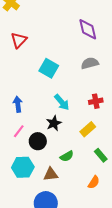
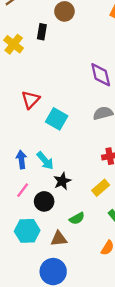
red triangle: (19, 40) -> (31, 100), moved
cyan arrow: (62, 102) -> (45, 161), moved

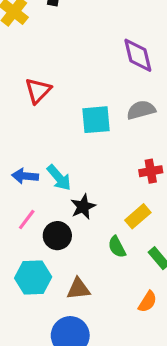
cyan square: (57, 119) -> (96, 120), moved, turned -35
blue arrow: (21, 160) -> (25, 176), turned -78
green semicircle: (77, 218) -> (117, 247), moved, turned 91

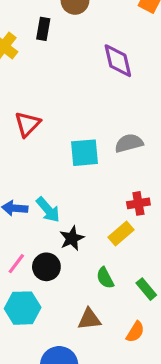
purple diamond: (138, 55) -> (118, 61), moved
yellow rectangle: (138, 216) -> (121, 234), moved
pink line: (27, 220) -> (16, 264), moved
brown triangle: (78, 289) -> (89, 319), moved

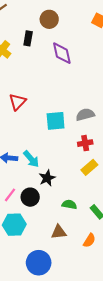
purple diamond: (118, 61) -> (62, 53), moved
red cross: (138, 203) -> (85, 143), moved
yellow rectangle: (121, 234) -> (89, 167), moved
green semicircle: (105, 278) -> (69, 204), turned 128

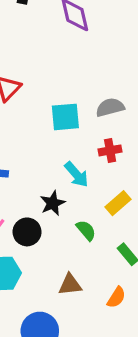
cyan arrow: (31, 159) -> (77, 174), moved
yellow rectangle: (89, 167) -> (118, 203), moved
green semicircle: (69, 204) -> (86, 230), moved, turned 40

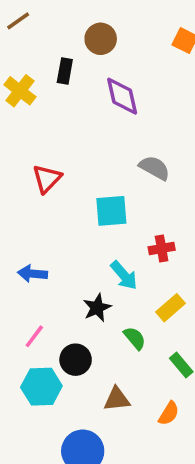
gray semicircle: (110, 107) -> (154, 168), moved, turned 44
black circle: (27, 232) -> (76, 360), moved

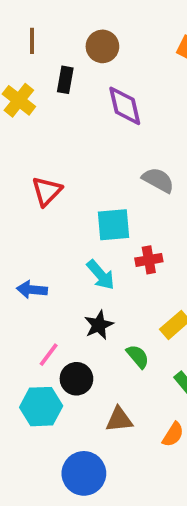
brown line: (18, 21) -> (32, 41), moved, turned -55
red cross: (162, 249) -> (149, 260), moved
cyan arrow: (124, 275) -> (101, 275), moved
pink line: (34, 336) -> (49, 355), moved

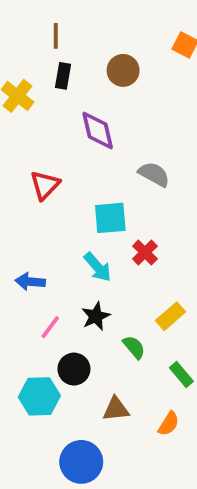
brown line: (32, 41) -> (56, 36), moved
brown circle: (102, 46) -> (123, 70), moved
purple diamond: (125, 106) -> (98, 130), moved
red cross: (149, 260) -> (145, 252), turned -35
pink line: (49, 355) -> (50, 327), moved

